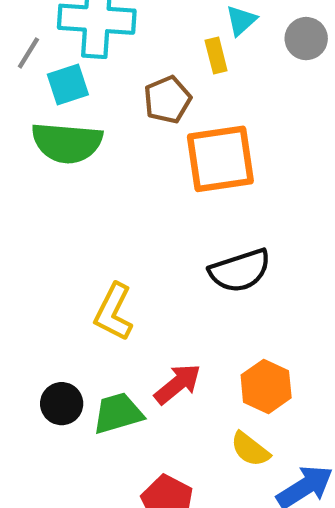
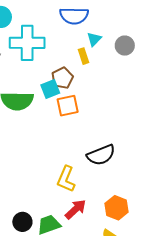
cyan square: (68, 84) -> (50, 89), moved
orange square: (220, 159) -> (68, 106), moved, size x0.7
yellow L-shape: (114, 312) -> (66, 179), moved

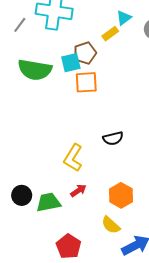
yellow rectangle: (84, 56) -> (110, 34), turned 63
black semicircle: (101, 155) -> (113, 138), size x0.7
red arrow: (76, 209) -> (78, 191), size x0.7

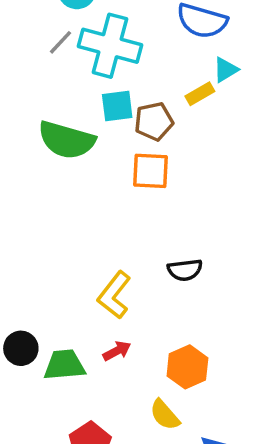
gray line: (20, 25) -> (60, 42), moved
cyan square: (71, 63) -> (117, 106), moved

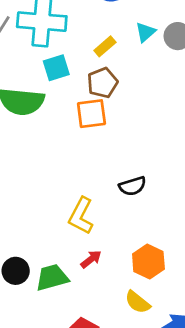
cyan triangle: (226, 70) -> (145, 32), moved
yellow rectangle: (200, 94) -> (105, 46), moved
brown pentagon: (154, 121) -> (102, 83), moved

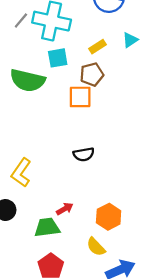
black semicircle: (133, 186) -> (84, 154), moved
yellow L-shape: (81, 216) -> (21, 173), moved
green trapezoid: (52, 278) -> (47, 227), moved

